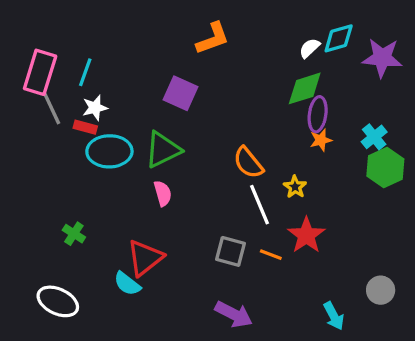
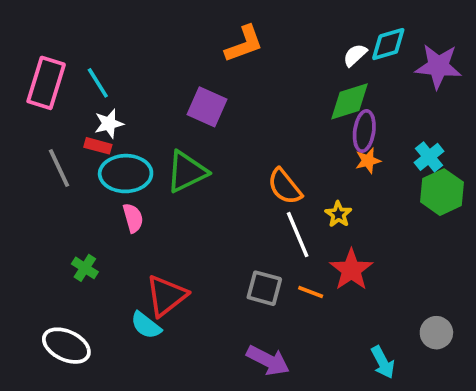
cyan line: (85, 72) -> (98, 83), turned -52
gray line: (51, 108) -> (59, 168), moved
pink semicircle: (163, 193) -> (133, 218), moved

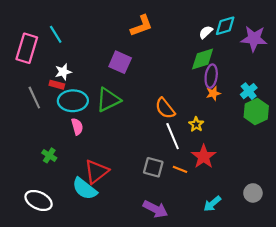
cyan line: (98, 83) -> (56, 34), moved
cyan semicircle: (146, 325) -> (85, 189), size x1.4
cyan arrow: (383, 362) -> (212, 204), moved, turned 78

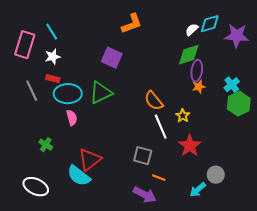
white star: (63, 72) -> (53, 57), moved
orange line: (180, 169) -> (159, 178), moved
gray circle: (253, 193) -> (216, 175), moved

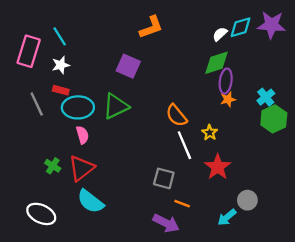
purple star: (237, 36) -> (271, 25), moved
red triangle: (90, 160) -> (81, 168), moved

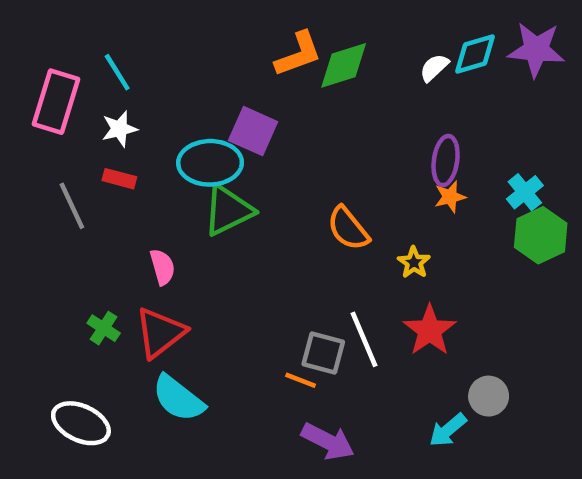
green diamond: (217, 63) -> (344, 65), moved
cyan ellipse: (78, 107) -> (210, 163), moved
white line: (184, 145) -> (364, 339), moved
orange line: (182, 204) -> (301, 380), moved

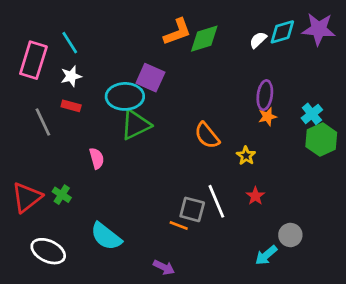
red star: (430, 330) -> (255, 196), size x0.6
red triangle: (160, 333) -> (27, 197), moved
purple arrow: (328, 441) -> (164, 267), moved, size x0.7

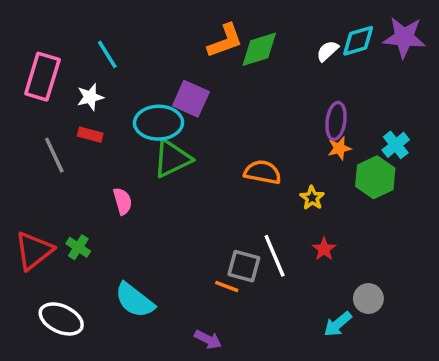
cyan line: (70, 43) -> (107, 54), moved
orange semicircle: (207, 135) -> (263, 172), turned 140
green hexagon: (321, 139) -> (375, 177), moved

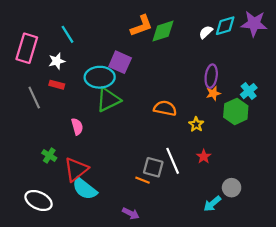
red triangle: (34, 251) -> (76, 169), moved

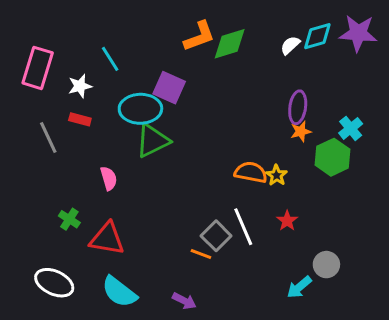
cyan line: (67, 34) -> (110, 59), moved
orange semicircle: (165, 108) -> (251, 172), moved
gray square: (153, 167) -> (216, 236), turned 30
red triangle: (76, 169) -> (107, 239), turned 48
cyan semicircle: (85, 189) -> (119, 292), moved

